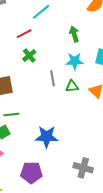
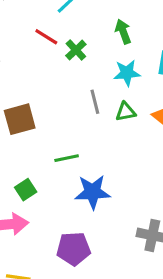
red line: (24, 34) -> (46, 37), turned 63
green cross: (29, 55) -> (76, 50), moved
green line: (11, 114) -> (67, 158), moved

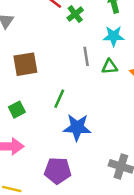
green line: (67, 158) -> (59, 99), turned -60
green square: (26, 190) -> (17, 110), moved

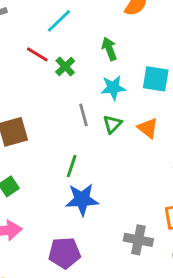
green triangle: (110, 67) -> (112, 124), turned -35
green line: (59, 99) -> (72, 166), moved

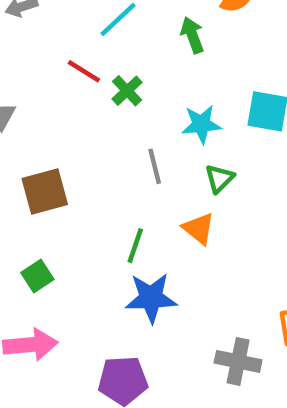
green arrow: (109, 49) -> (192, 35), moved
green triangle: (112, 124) -> (219, 178), moved
orange triangle: (148, 128) -> (199, 229), moved

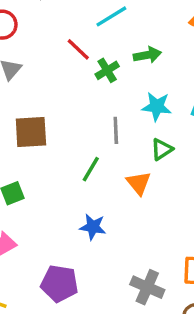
green arrow: (192, 35) -> (147, 55), moved, turned 88
green line: (135, 246) -> (91, 169), moved
blue star: (151, 298) -> (93, 227), size x0.7

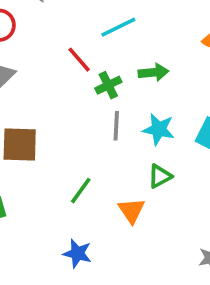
gray line: (116, 130) -> (116, 126), moved

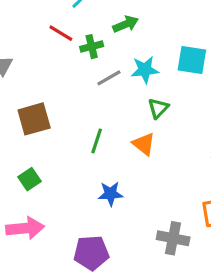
green cross: (108, 85) -> (92, 47), turned 30
gray line: (116, 126) -> (109, 78), turned 75

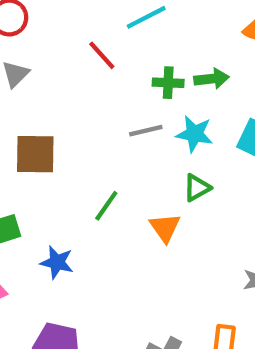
green arrow: (126, 24) -> (212, 79), moved
green cross: (92, 47) -> (168, 83), moved
blue star: (110, 194) -> (57, 262), moved

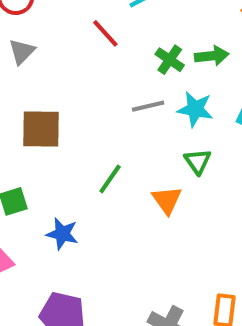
green cross: (168, 83) -> (170, 60), turned 32
green triangle: (197, 188) -> (198, 161), turned -36

